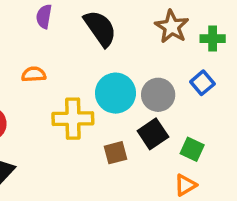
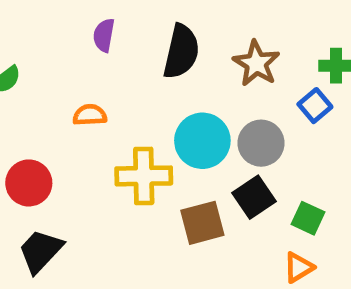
brown star: (172, 27) -> (256, 63), moved
black semicircle: (100, 28) -> (181, 52), turned 48
blue square: (202, 83) -> (315, 106), moved
brown square: (116, 153) -> (202, 223), size x1.4

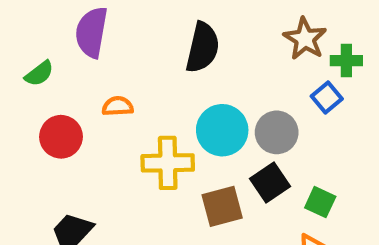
purple semicircle: (104, 35) -> (91, 32), moved, size x1.6
brown star: (256, 63) -> (305, 39), moved
red circle: (29, 183) -> (61, 137), moved

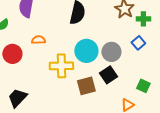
blue square: (327, 98) -> (138, 43), moved
green square: (320, 202) -> (143, 86), moved

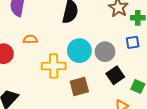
blue square: (138, 43) -> (133, 42), turned 32
black square: (108, 75) -> (115, 75), moved

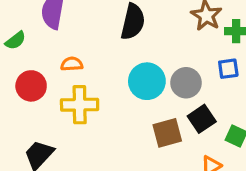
yellow cross: (54, 66) -> (80, 105), moved
brown square: (79, 86) -> (167, 133), moved

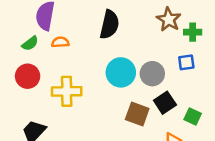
green semicircle: (15, 41) -> (30, 43), moved
orange semicircle: (72, 64) -> (60, 42), moved
brown square: (167, 133) -> (137, 114), turned 35

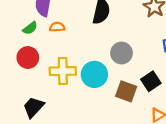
cyan circle: (121, 72) -> (94, 74), moved
gray circle: (152, 74) -> (122, 53), moved

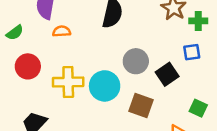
green semicircle: (30, 28) -> (15, 33), moved
black square: (151, 81) -> (167, 74), moved

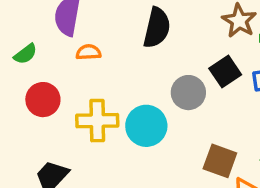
black square: (167, 74) -> (225, 72), moved
brown square: (141, 105) -> (220, 161), moved

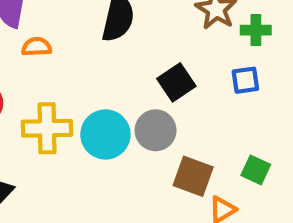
black square: (225, 72) -> (176, 82), moved
gray circle: (188, 93) -> (156, 130), moved

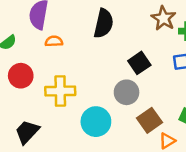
cyan circle: (105, 134) -> (96, 122), moved
brown square: (193, 176) -> (149, 120), turned 35

